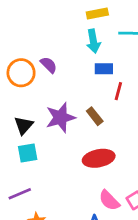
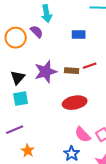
cyan arrow: (93, 41) -> (47, 14), moved
red line: (118, 91) -> (90, 66), moved, turned 56
brown rectangle: (95, 116) -> (72, 71), turned -48

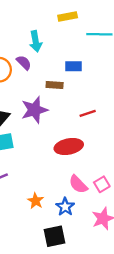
red line: (90, 66) -> (88, 113), moved
brown rectangle: (72, 71) -> (55, 85), moved
orange star: (28, 151) -> (36, 201), moved

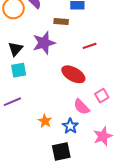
red ellipse: (69, 146) -> (73, 74), turned 40
pink square: (102, 184) -> (102, 96), moved

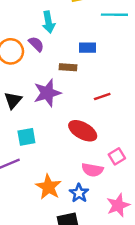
cyan square: (19, 70) -> (26, 137), moved
pink semicircle: (81, 107) -> (92, 170), turned -36
orange star: (45, 121) -> (48, 187), size x1.5

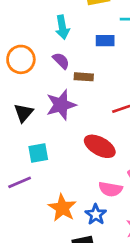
purple semicircle: (36, 44) -> (61, 61), moved
blue rectangle: (88, 48) -> (105, 41), moved

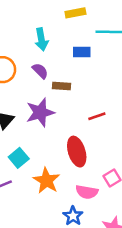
red ellipse: (100, 146) -> (77, 152), turned 44
cyan square: (38, 153) -> (19, 158), turned -30
orange star: (62, 208) -> (46, 181), moved

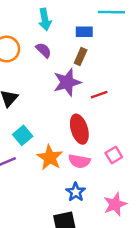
brown rectangle: (62, 86) -> (81, 56), moved, turned -70
purple star: (40, 112) -> (67, 82), moved
pink semicircle: (87, 192) -> (79, 161), moved

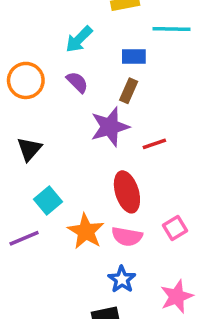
cyan arrow: (45, 19) -> (79, 39), turned 55

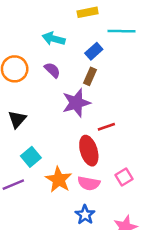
cyan arrow: (79, 39) -> (54, 39), turned 60
blue rectangle: (134, 56) -> (94, 51), turned -42
red line: (154, 144) -> (106, 127), moved

